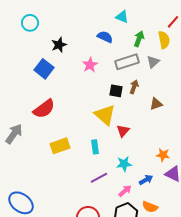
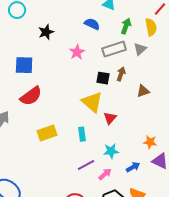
blue square: (44, 69) -> (24, 65), moved, turned -36
pink arrow: (125, 191) -> (105, 174), moved

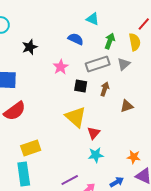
black square: (103, 78) -> (81, 86), moved
cyan rectangle: (82, 134) -> (24, 174), moved, size x1.6
cyan star: (111, 151) -> (96, 155), moved

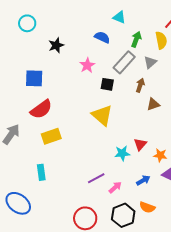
gray rectangle: (98, 64) -> (124, 62), turned -30
brown arrow: (105, 89) -> (140, 85), moved
red triangle: (94, 133) -> (140, 144), moved
yellow rectangle: (31, 148) -> (51, 136), moved
cyan rectangle: (24, 174) -> (41, 172), moved, size x0.7

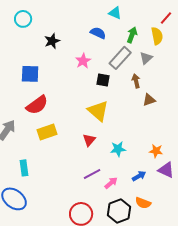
brown arrow: (140, 85) -> (136, 81), turned -32
red triangle: (140, 144) -> (89, 140), moved
cyan rectangle: (41, 172) -> (24, 168), moved

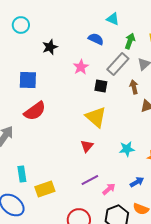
yellow rectangle: (47, 132) -> (45, 189), moved
cyan star: (118, 149) -> (127, 149), moved

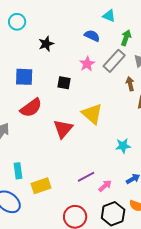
pink star: (81, 67) -> (87, 64), moved
black square: (101, 86) -> (64, 83), moved
red triangle: (87, 146) -> (63, 129), moved, size x1.5

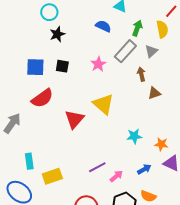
cyan circle: (17, 22) -> (49, 12), moved
pink star: (87, 64) -> (98, 64), moved
black square: (64, 83) -> (62, 66), moved

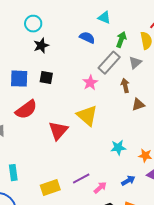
pink star: (98, 64) -> (90, 83), moved
yellow rectangle: (52, 176) -> (50, 188), moved

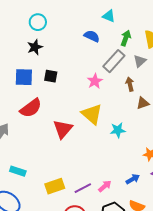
black star: (41, 46) -> (35, 47), moved
cyan star: (118, 148) -> (118, 130), moved
cyan rectangle: (13, 173) -> (18, 171), turned -63
purple line: (81, 179) -> (83, 188), moved

